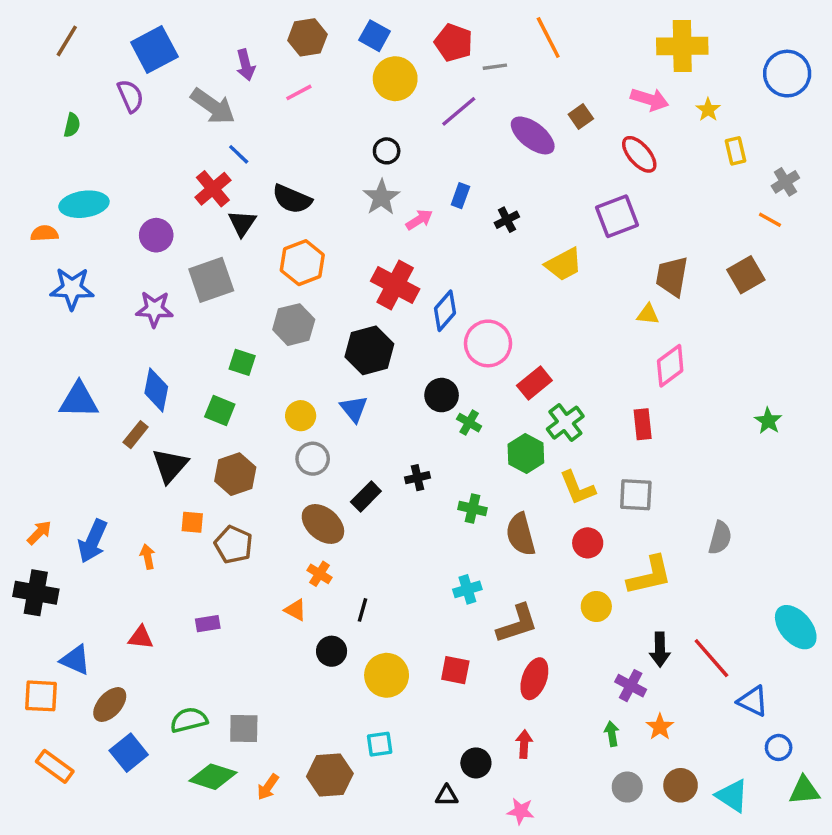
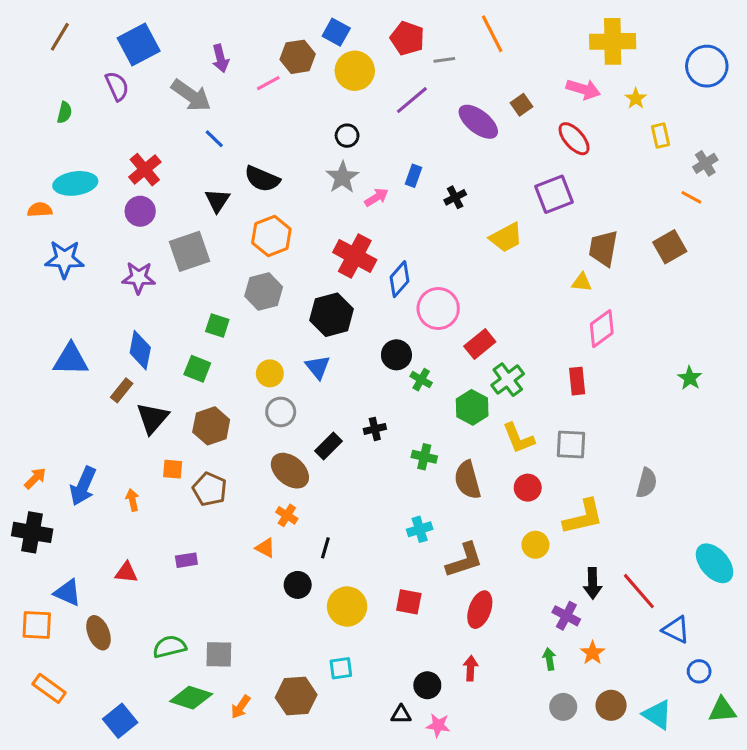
brown hexagon: (307, 37) -> (298, 57), moved
red cross: (213, 189) -> (145, 170), moved
brown ellipse: (110, 705) -> (98, 633), turned -64
blue square: (129, 753) -> (120, 721), moved
pink star: (521, 811) -> (438, 725), moved

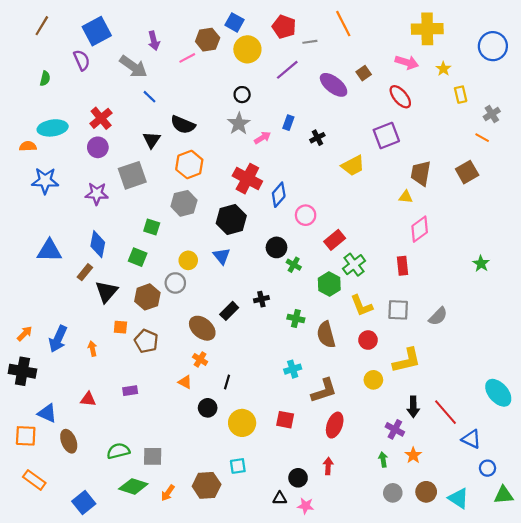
pink circle: (438, 309) -> (306, 215), size x0.7
gray circle: (281, 412) -> (175, 283), moved
gray semicircle: (647, 483) -> (438, 316), moved, turned 30

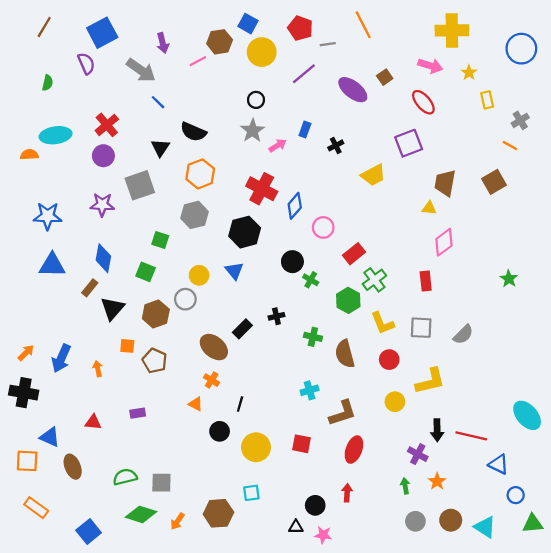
blue star: (45, 181) -> (48, 216), moved
red line: (446, 412) -> (471, 436), turned -36

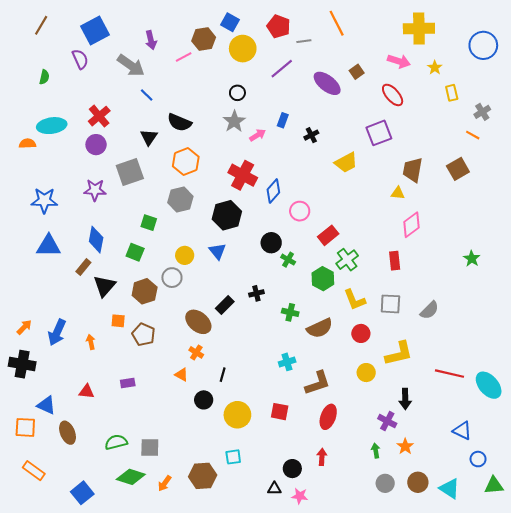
brown semicircle: (345, 354) -> (320, 328), turned -100
red line: (471, 436) -> (450, 374), moved

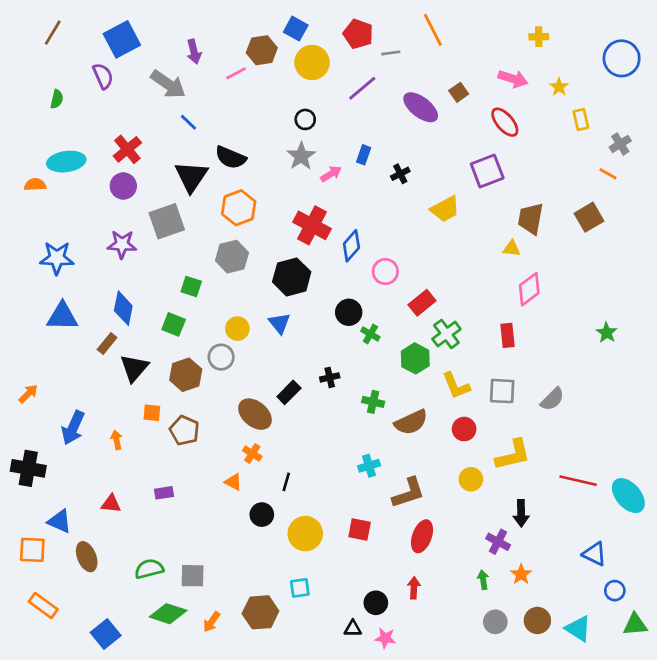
yellow cross: (419, 28) -> (539, 37), size x0.5
black triangle: (149, 137) -> (191, 176), size x1.5
orange arrow: (24, 327) -> (28, 394), moved

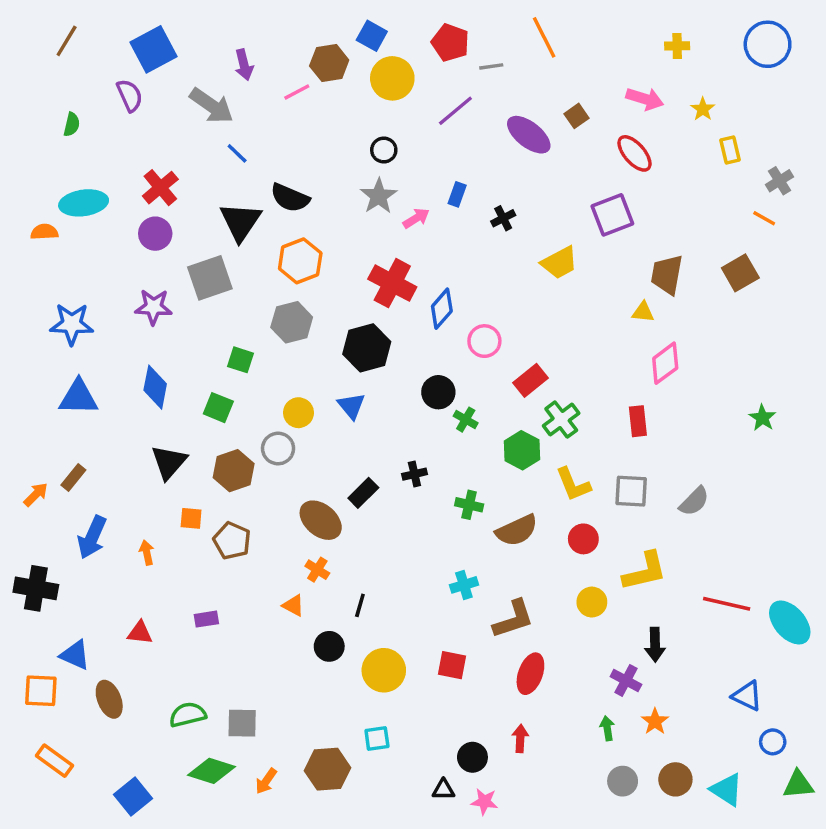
blue circle: (622, 58) -> (768, 44), moved
brown rectangle: (107, 343) -> (73, 478), moved

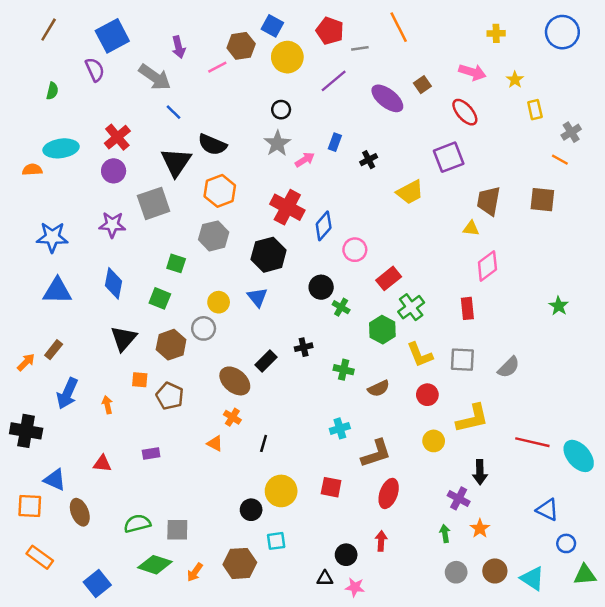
brown square: (740, 273) -> (542, 200), turned 36
brown semicircle: (517, 530) -> (379, 388), size x0.7
black circle: (329, 646) -> (251, 510), moved

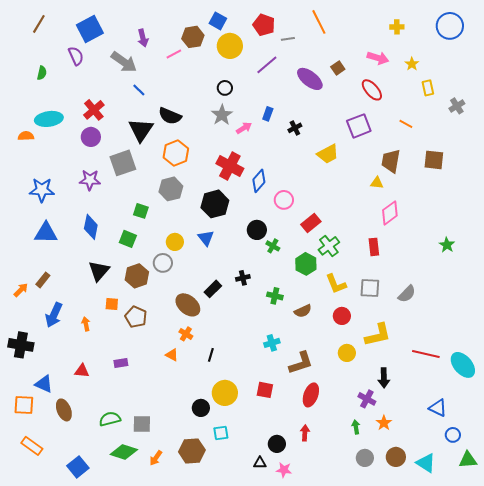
orange line: (560, 160) -> (406, 124), moved

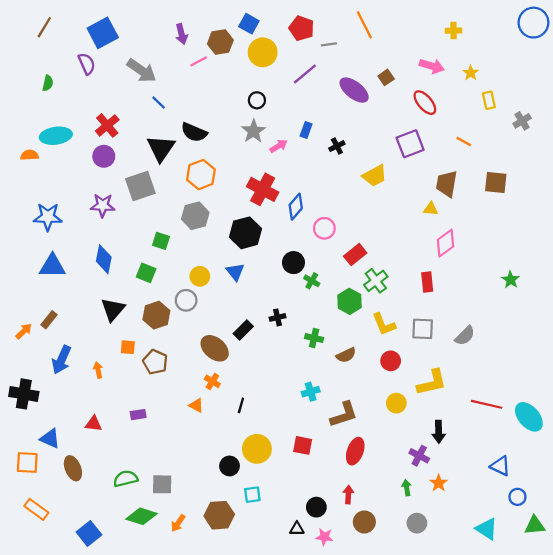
blue circle: (450, 26) -> (533, 23), moved
purple arrow: (143, 38) -> (181, 34), moved
brown circle: (396, 457) -> (364, 522), moved

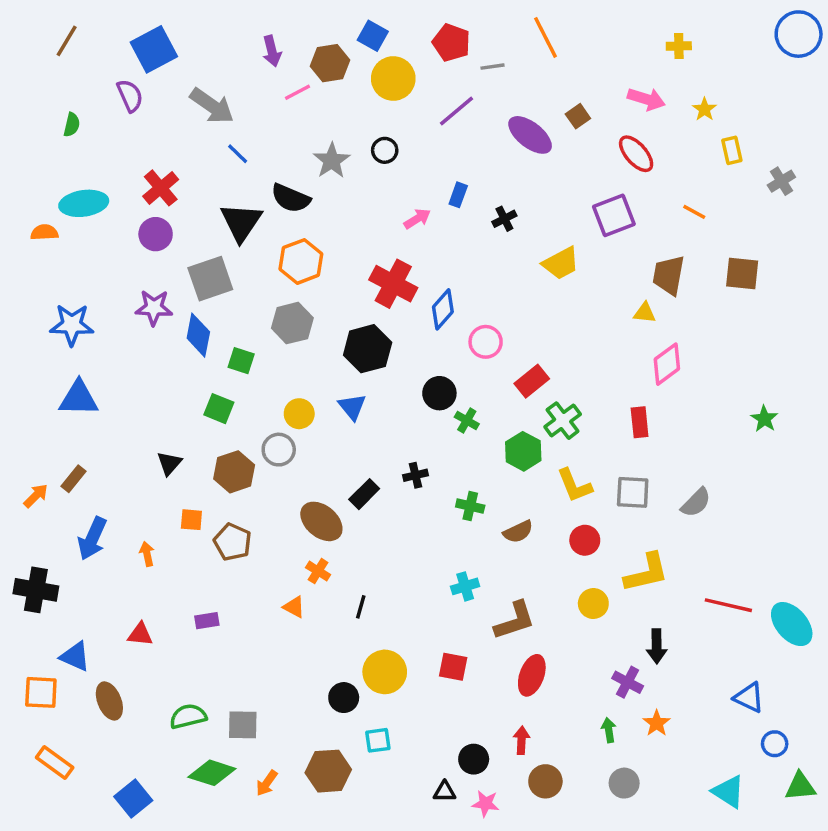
gray star: (253, 131) -> (332, 161), moved
blue diamond: (104, 259) -> (198, 335), moved
black triangle: (113, 309) -> (169, 463), size x0.7

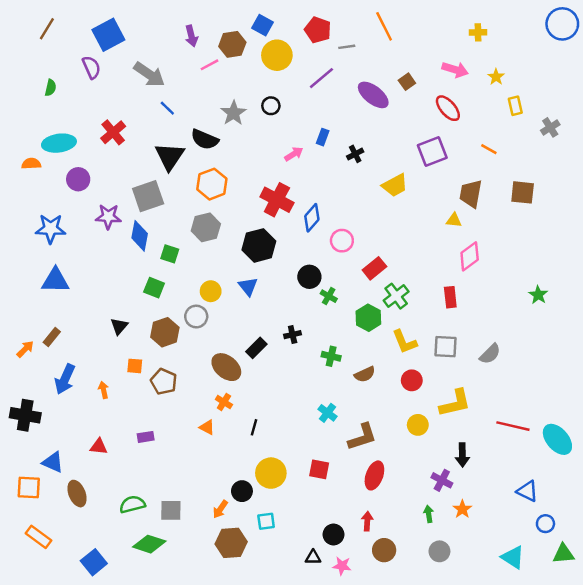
purple circle: (156, 234) -> (78, 179), moved
cyan cross: (465, 586) -> (327, 413), turned -36
orange arrow: (267, 783) -> (220, 509), moved

